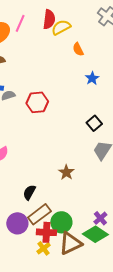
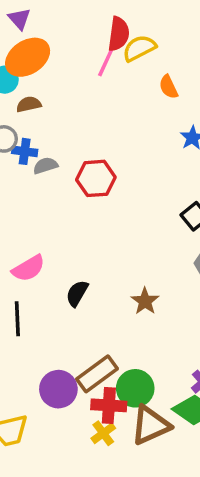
pink line: (20, 23) -> (106, 62), moved
black semicircle: (29, 192) -> (77, 293), moved

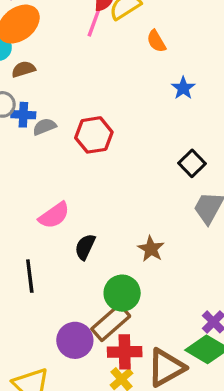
pink semicircle: (28, 268) -> (54, 215), moved
green circle: (135, 388) -> (122, 293), moved

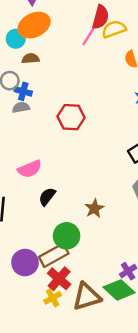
gray semicircle: (44, 127) -> (21, 107), moved
red cross: (125, 352) -> (59, 279), turned 30

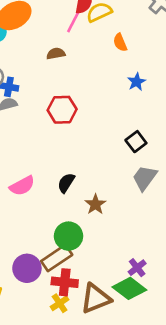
brown semicircle: (31, 59) -> (56, 54), moved
pink semicircle: (30, 169) -> (22, 186), moved
black semicircle: (47, 197) -> (66, 183), moved
red cross: (59, 279) -> (65, 282), turned -30

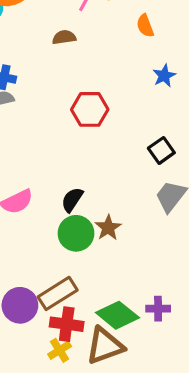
red hexagon: (62, 110) -> (90, 109), moved
green circle: (69, 236) -> (76, 233), moved
purple cross: (137, 268) -> (158, 309), turned 36
green diamond: (129, 288) -> (117, 315), moved

